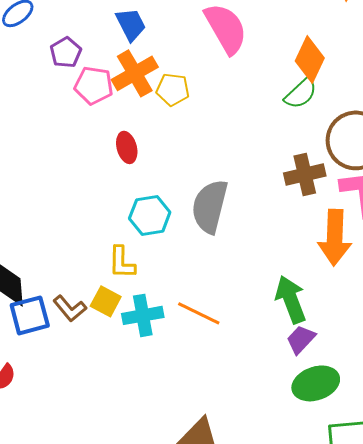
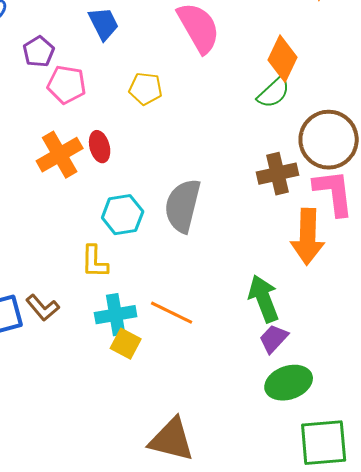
orange cross: (135, 73) -> (60, 155), moved
yellow square: (106, 301) -> (126, 344), moved

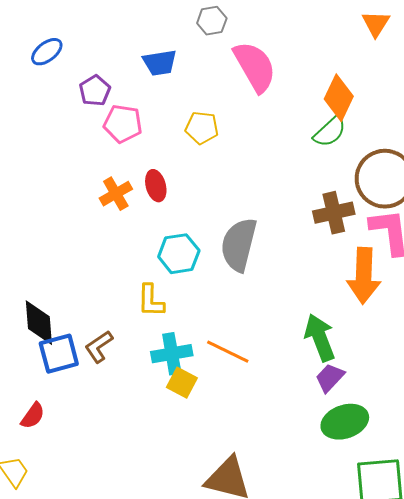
blue trapezoid: (104, 24) -> (160, 63), turned 108
orange cross: (60, 155) -> (116, 194), size x0.7
brown L-shape: (43, 308) -> (99, 347), turned 96

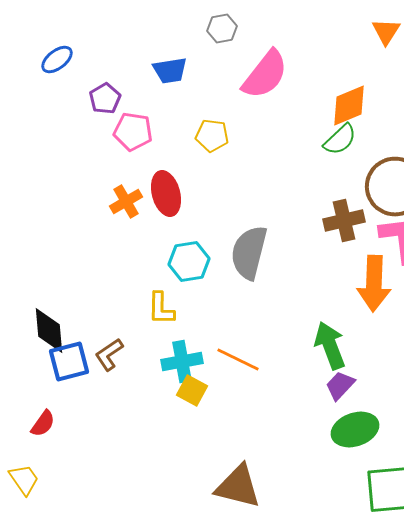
pink semicircle: (255, 67) -> (265, 74), turned 68
orange diamond: (339, 98) -> (349, 106), turned 42
red ellipse: (156, 186) -> (166, 194), size x1.4

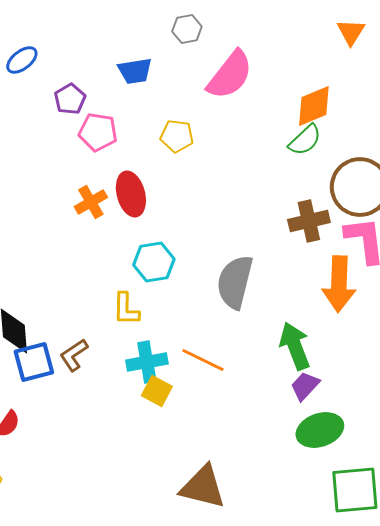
gray semicircle: (249, 252) -> (235, 282), moved

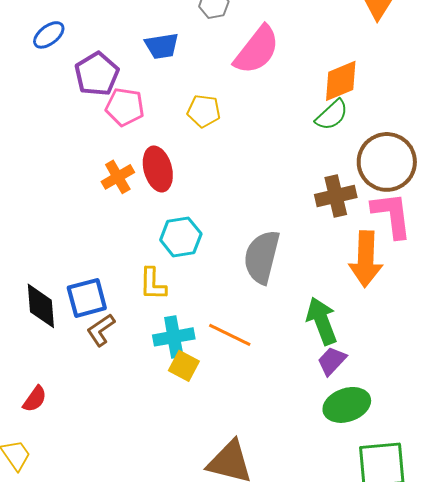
purple pentagon: (70, 99) -> (97, 74), size x1.4
blue square: (34, 362) -> (87, 298), moved

